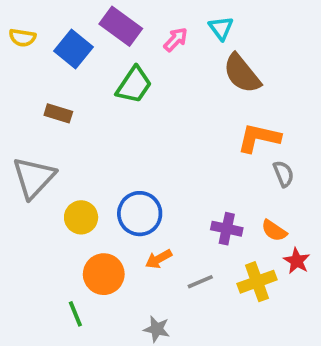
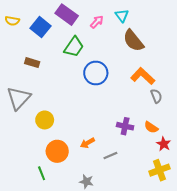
orange L-shape: (259, 138) -> (143, 76), turned 30
blue circle: (140, 214) -> (96, 73), moved
yellow cross: (257, 282) -> (159, 170), moved

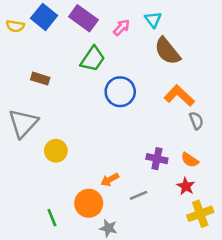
blue square: (40, 27) -> (44, 17), moved
red star: (164, 144) -> (186, 186), moved
orange circle: (57, 151) -> (89, 203), moved

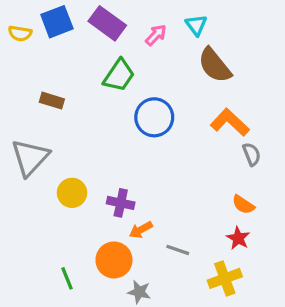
blue square: (44, 17) -> (57, 22), turned 30
purple cross: (157, 159) -> (121, 203), moved
gray line: (139, 195) -> (178, 250), turned 42
yellow cross: (200, 214) -> (225, 278), moved

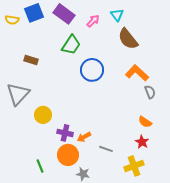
purple cross: (121, 203) -> (65, 133), moved

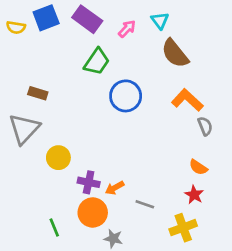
brown rectangle: (31, 60) -> (38, 93), moved

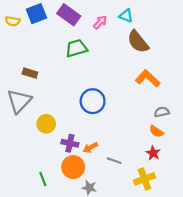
cyan triangle: (160, 21) -> (126, 16), turned -32
green trapezoid: (97, 62) -> (76, 48), turned -140
blue circle: (126, 96) -> (93, 101), moved
gray semicircle: (205, 126) -> (162, 112), moved, turned -80

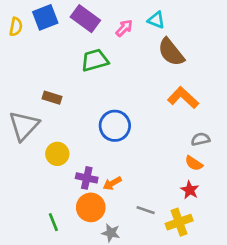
yellow semicircle: (13, 21) -> (16, 27), turned -88
brown rectangle: (30, 73) -> (52, 98), moved
gray line: (114, 161) -> (146, 210), moved

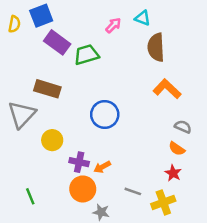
purple rectangle: (85, 19) -> (57, 42), moved
brown semicircle: (171, 52) -> (156, 47), turned 36
brown rectangle: (52, 98) -> (47, 89), size x1.5
gray semicircle: (200, 139) -> (183, 127), turned 35
green line: (53, 222) -> (30, 196), moved

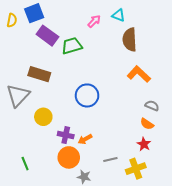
gray line: (133, 191) -> (110, 159), turned -32

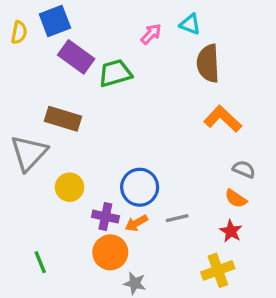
blue circle: (87, 95) -> (140, 187), moved
gray line: (110, 159) -> (177, 218), moved

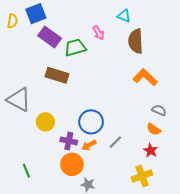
pink arrow: (151, 34) -> (98, 33), moved, turned 104
brown rectangle: (63, 119) -> (57, 75), moved
gray triangle: (29, 153) -> (19, 100), turned -45
gray line: (177, 218) -> (115, 142), turned -32

